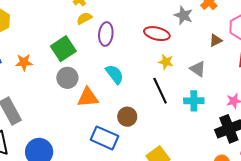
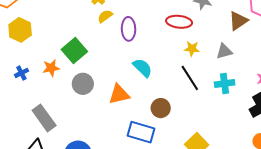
brown triangle: (216, 40) -> (238, 21), size x1.5
green square: (63, 49) -> (74, 50), moved
gray triangle: (198, 69) -> (224, 51), turned -42
gray circle: (67, 78) -> (83, 84), moved

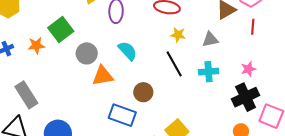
gray circle: (83, 84) -> (87, 53), moved

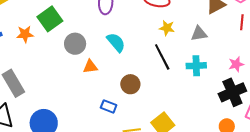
orange triangle: (103, 76) -> (90, 67), size x0.7
blue rectangle: (122, 115) -> (109, 106), size x0.6

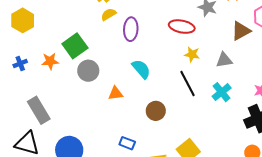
gray circle: (75, 44) -> (88, 71), moved
cyan cross: (196, 66) -> (222, 92), turned -36
blue rectangle: (109, 106) -> (127, 143), moved

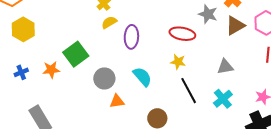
brown triangle: (241, 31) -> (235, 26), moved
yellow star: (192, 54) -> (178, 62), moved
gray circle: (88, 71) -> (104, 78), moved

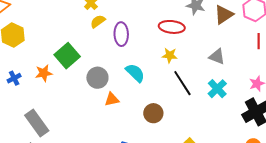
gray triangle: (225, 67) -> (217, 57), turned 36

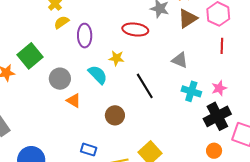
yellow star: (170, 55) -> (116, 58), moved
cyan cross: (217, 89) -> (191, 91), moved, turned -30
orange triangle: (112, 99) -> (74, 101), turned 42

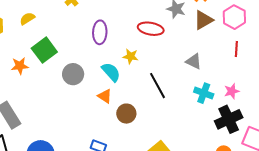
yellow semicircle: (61, 22) -> (27, 19), moved
orange triangle: (74, 101) -> (105, 96), moved

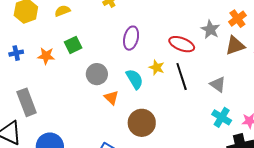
green square: (44, 50) -> (73, 45), size x0.7
black line: (157, 86) -> (182, 77), moved
orange triangle: (105, 96) -> (111, 98), moved
brown circle: (126, 114) -> (142, 123), size x1.4

